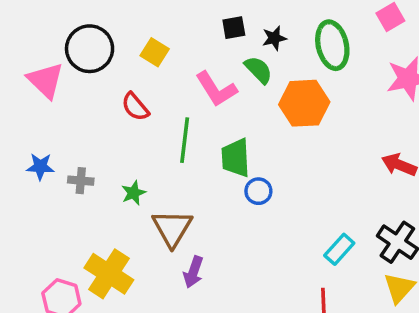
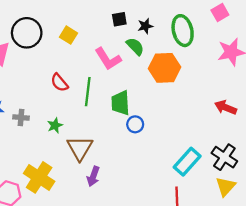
red semicircle: (135, 107) -> (59, 83), moved
cyan rectangle: (339, 249) -> (187, 162), size x1.4

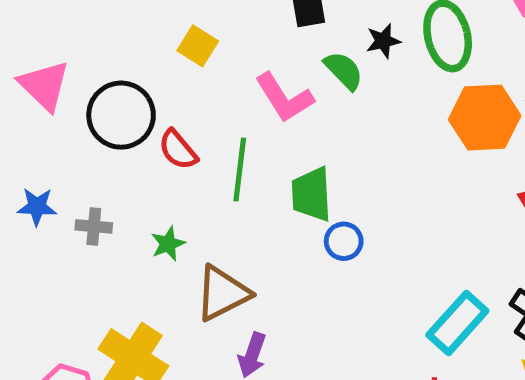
black star: (145, 26) -> (383, 41), moved
black circle: (27, 33) -> (121, 115), moved
orange hexagon: (165, 68) -> (485, 118), moved
brown triangle: (80, 148) -> (222, 293), turned 32

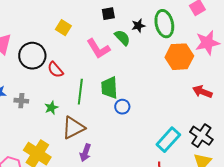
green line: (240, 170) -> (80, 92), moved

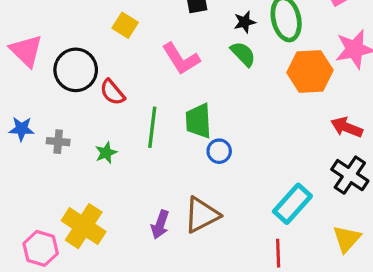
green semicircle: (122, 38) -> (243, 54), moved
brown triangle: (73, 128) -> (202, 215), moved
black cross: (201, 136) -> (350, 175), moved

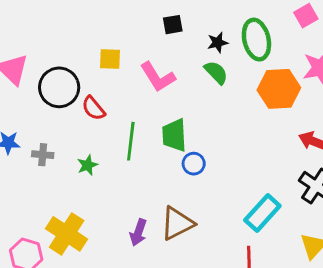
yellow square: (125, 25) -> (110, 59), moved, turned -30

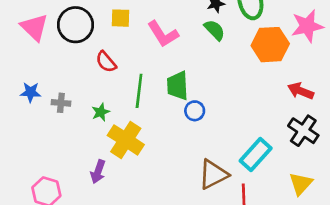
black circle: (59, 87) -> (75, 25), moved
brown triangle: (177, 223) -> (213, 174), moved
purple arrow: (138, 232) -> (98, 172), moved
yellow cross: (67, 234) -> (126, 140), moved

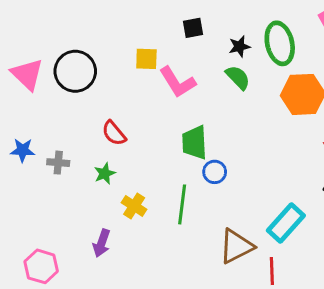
yellow square: (121, 18) -> (146, 59), moved
red semicircle: (106, 62) -> (114, 133), moved
green line: (139, 91) -> (182, 204), moved
yellow cross: (126, 140) -> (134, 206), size x0.6

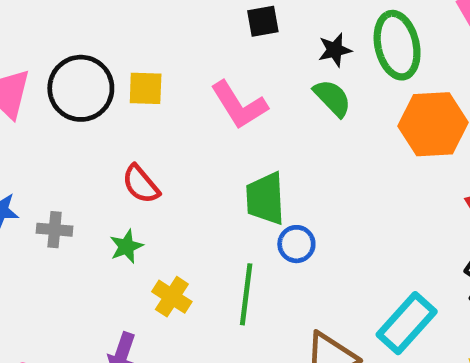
yellow square: (146, 59) -> (146, 88), moved

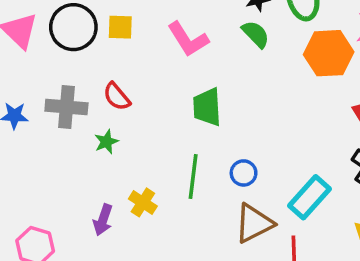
gray cross: (55, 230) -> (66, 107), moved, size x1.6
blue circle: (296, 244) -> (244, 173), moved
yellow cross: (172, 297) -> (143, 202), moved

